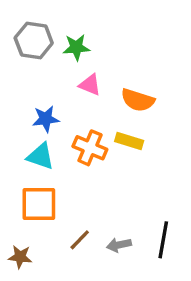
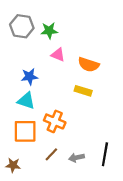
orange cross: (90, 148) -> (55, 121), moved

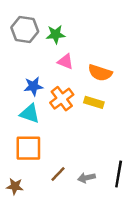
orange cross: (55, 121) -> (62, 99), moved, turned 30

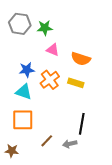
black line: (119, 174) -> (82, 124), moved

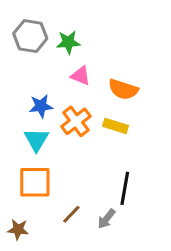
cyan triangle: (24, 92) -> (36, 140), turned 42
gray arrow: (70, 144) -> (106, 219), turned -40

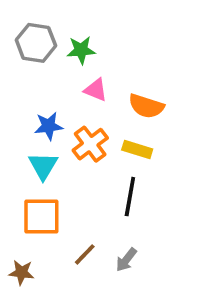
black line: (125, 188) -> (130, 197), moved

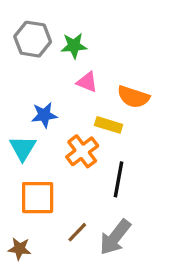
orange cross: (90, 144) -> (82, 151), moved
yellow rectangle: (137, 150) -> (109, 125), moved
cyan triangle: (43, 166) -> (23, 148), moved
gray arrow: (126, 260) -> (115, 237), size x1.6

